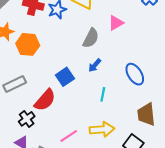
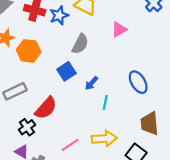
gray semicircle: (91, 38) -> (80, 44), moved
blue arrow: (95, 65) -> (91, 83), moved
blue square: (65, 77) -> (66, 71), moved

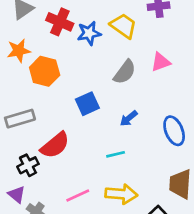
gray semicircle: (80, 44) -> (125, 72), moved
blue arrow: (91, 83) -> (129, 118), moved
cyan line: (105, 103) -> (116, 154), moved, turned 56

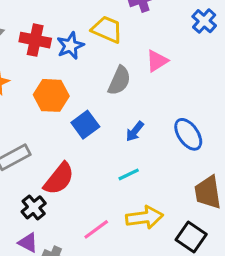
orange hexagon: (45, 71) -> (51, 95), moved

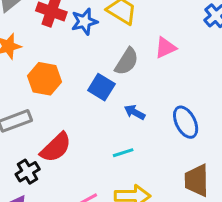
orange hexagon: (51, 95) -> (45, 79), moved
blue square: (85, 125) -> (101, 87), moved, turned -30
blue arrow: (135, 131) -> (135, 112), turned 72

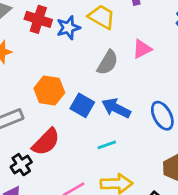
orange hexagon: (45, 79) -> (49, 90), moved
blue square: (101, 87) -> (82, 105), moved
blue arrow: (135, 112) -> (116, 108), size x1.5

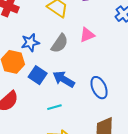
blue star: (68, 28) -> (30, 42), moved

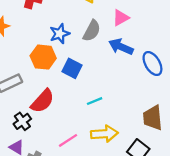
blue arrow: (64, 79) -> (121, 47), moved
blue ellipse: (99, 88) -> (152, 64), moved

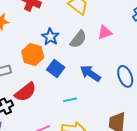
blue star: (60, 34) -> (50, 37), turned -30
blue arrow: (121, 47) -> (90, 73), moved

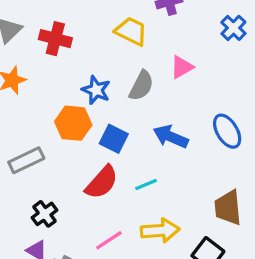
red semicircle: (26, 92) -> (102, 182), moved

